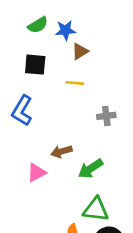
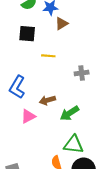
yellow line: (75, 83) -> (48, 56), moved
blue L-shape: (22, 111) -> (17, 87), moved

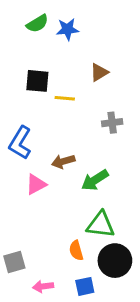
brown triangle: (61, 24) -> (99, 72), moved
black square: (27, 34) -> (37, 81), moved

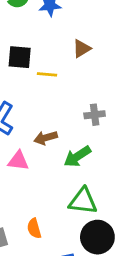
gray cross: (112, 123) -> (95, 115), moved
pink triangle: (36, 184) -> (18, 161), turned 35
orange semicircle: (76, 250) -> (34, 228), moved

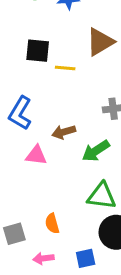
brown triangle: (82, 49) -> (100, 42), size x1.5

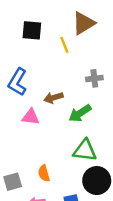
yellow line: (65, 68) -> (64, 45), moved, turned 63

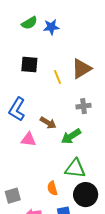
brown triangle: (84, 23) -> (81, 69), moved
brown arrow: (53, 98) -> (48, 123), turned -133
orange semicircle: (44, 173) -> (52, 188), moved

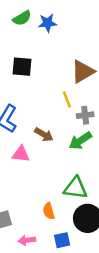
yellow line: (58, 77) -> (67, 99), moved
green arrow: (71, 136) -> (80, 141), moved

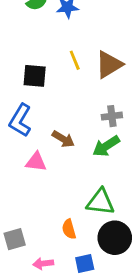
black square: (22, 67) -> (35, 76), moved
yellow line: (67, 99) -> (75, 60), moved

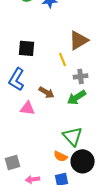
yellow line: (75, 60) -> (63, 59), moved
green triangle: (100, 202) -> (73, 136), turned 40
orange semicircle: (69, 229) -> (61, 156), moved, turned -48

